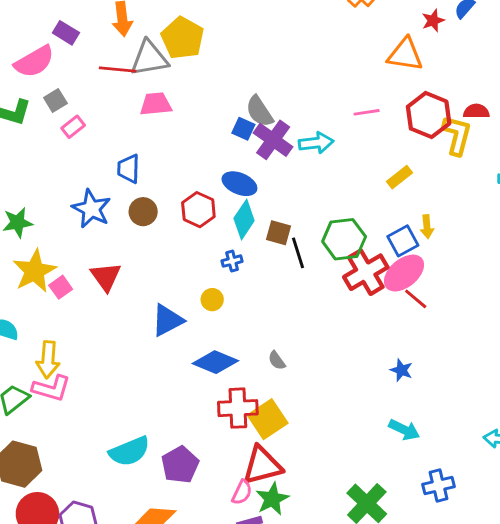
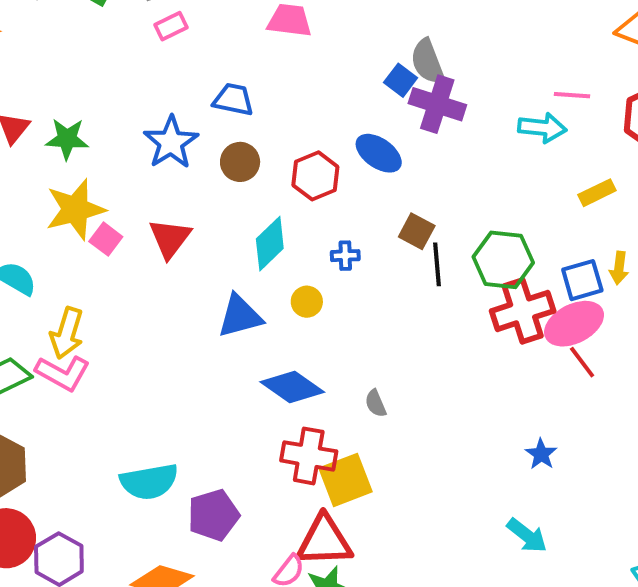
purple cross: (273, 140) -> (437, 104), turned -30
cyan arrow: (316, 143) -> (542, 128), moved
blue trapezoid: (129, 169) -> (233, 99), turned 88
cyan diamond: (244, 219) -> (270, 244), moved
pink square: (61, 287) -> (106, 239), turned -30

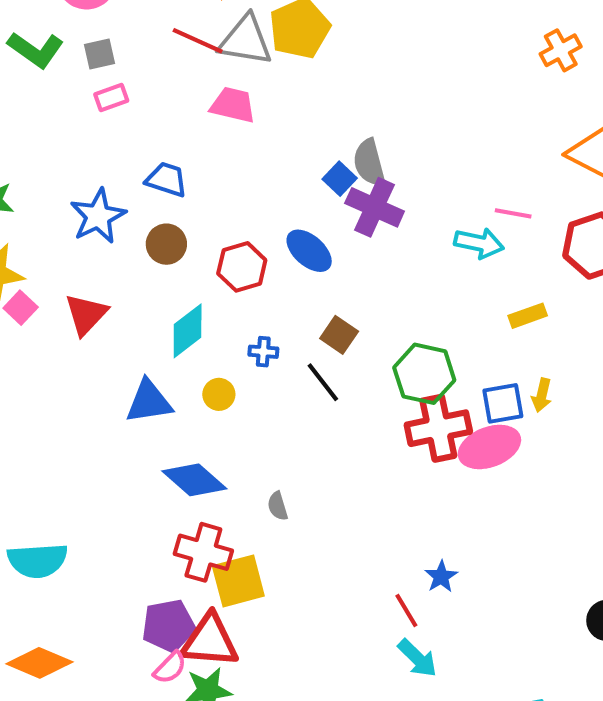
black line: (437, 264) -> (323, 382), moved, turned -39
red line: (582, 362) -> (406, 611), moved
purple pentagon: (213, 515) -> (168, 626), moved

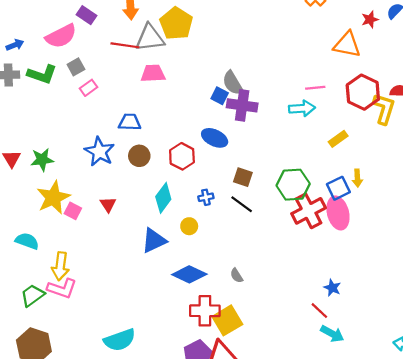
red triangle: (86, 314) -> (108, 204), size x0.7
pink ellipse: (489, 447) -> (338, 213), turned -68

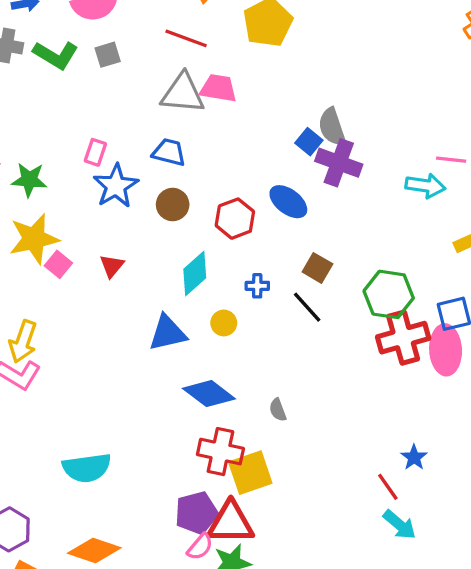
gray triangle: (150, 38) -> (183, 93), moved
pink rectangle: (89, 88) -> (95, 152), moved, turned -48

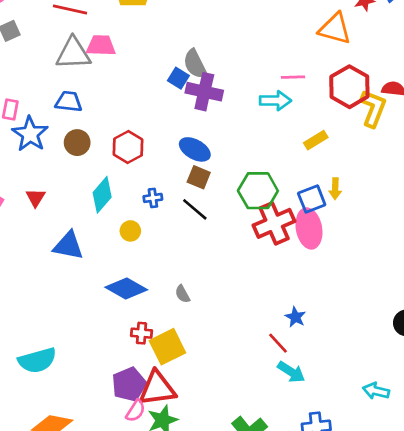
blue ellipse: (288, 202) -> (195, 149), moved
blue triangle: (168, 333) -> (68, 246), moved, turned 32
red cross: (220, 452) -> (141, 333), size x0.6

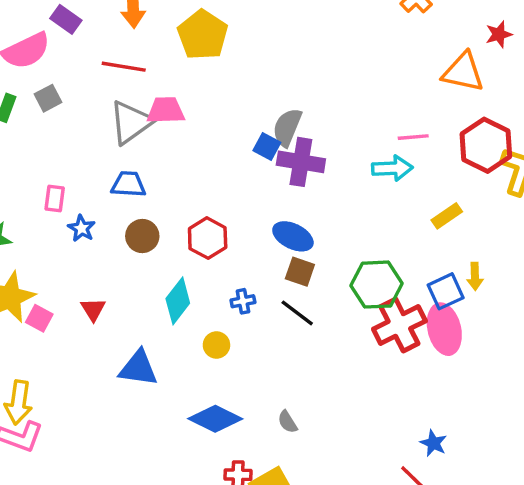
gray triangle: (73, 53) -> (131, 122), turned -30
gray semicircle: (195, 64) -> (287, 127), turned 52
blue star: (30, 134) -> (82, 228), size x0.6

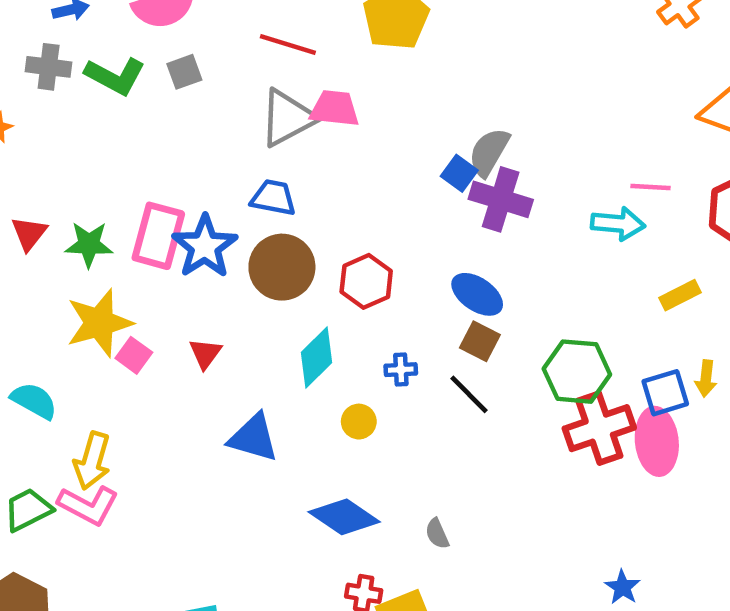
pink rectangle: (55, 199) -> (158, 236), moved, size x1.8
blue star: (82, 228) -> (205, 246), size x1.8
brown circle: (142, 236) -> (282, 267), size x1.5

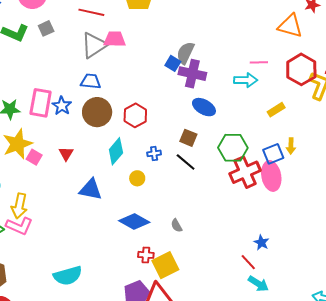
blue star: (205, 246) -> (62, 106), size x0.7
blue ellipse: (477, 294) -> (204, 107), moved

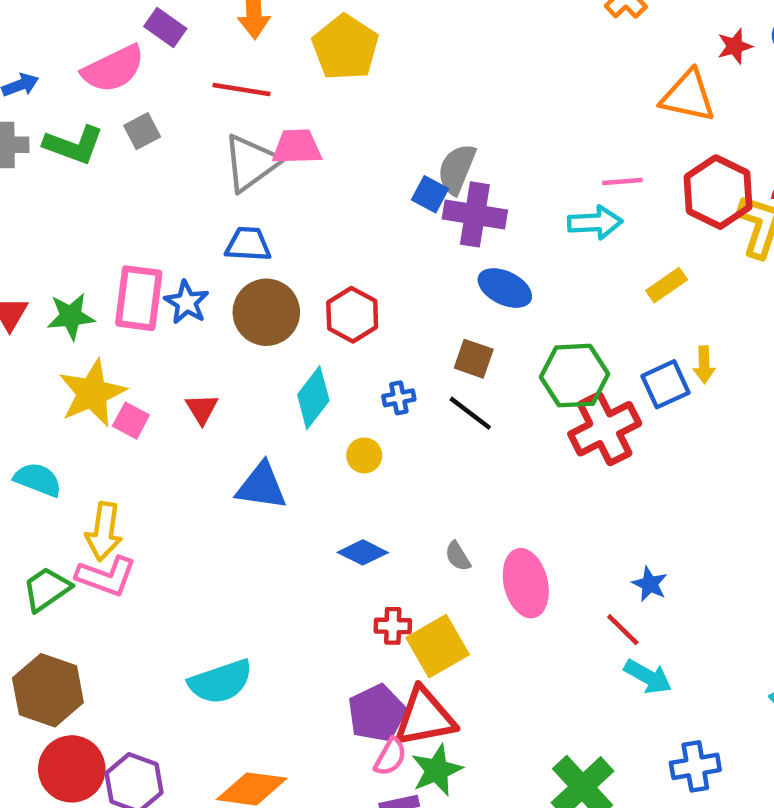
pink ellipse: (271, 176) -> (526, 583), moved
blue diamond: (134, 221) -> (363, 552), size x0.7

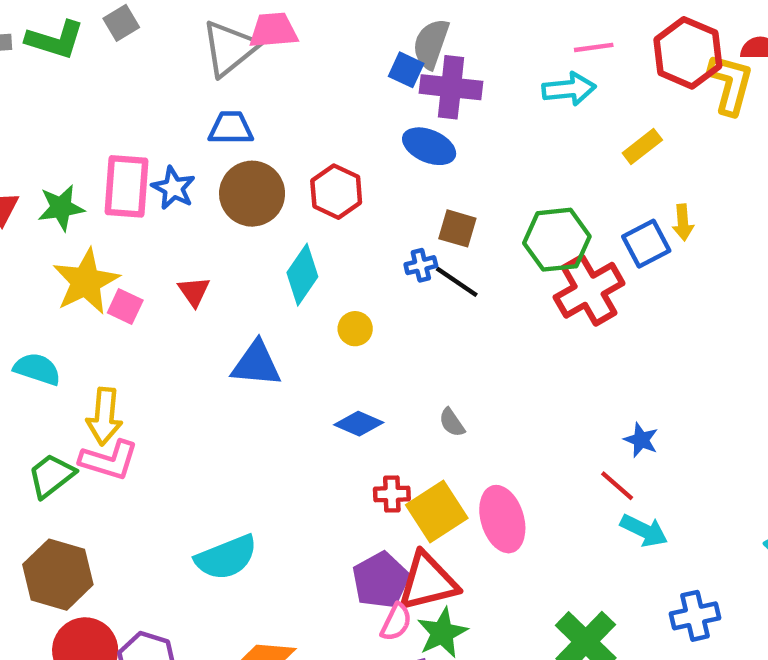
blue ellipse: (505, 288) -> (429, 146), moved
blue cross: (399, 398) -> (421, 265), moved
pink ellipse: (526, 583) -> (502, 519), moved

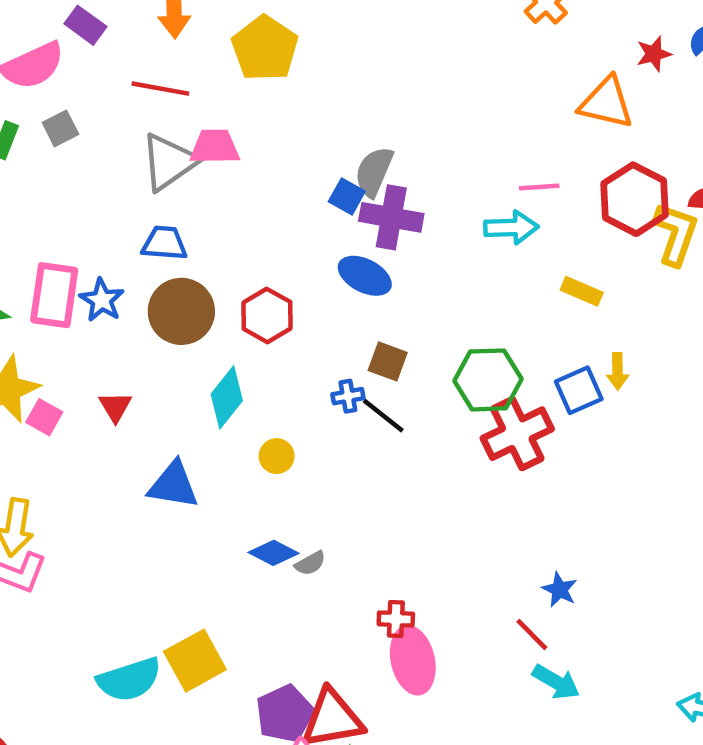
yellow rectangle: (642, 147) -> (582, 291), turned 57
gray semicircle: (452, 423) -> (310, 563), moved, turned -88
red cross: (392, 494) -> (396, 619), moved
yellow square: (437, 511) -> (195, 661), moved

